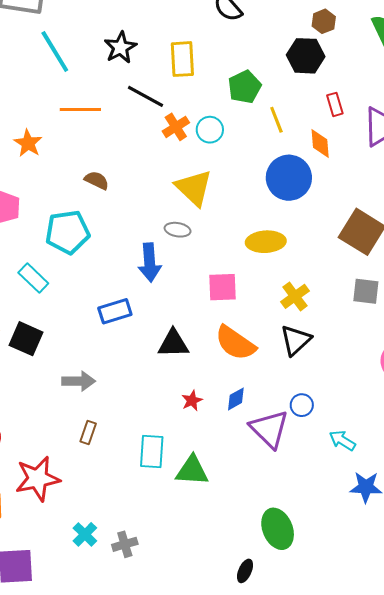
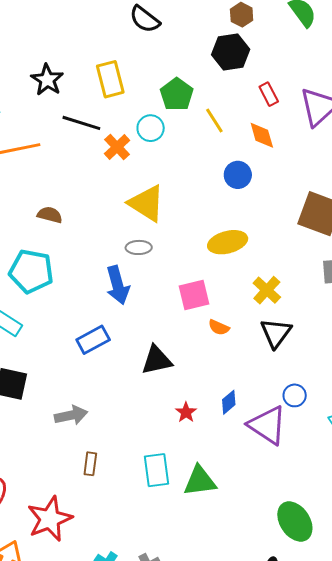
cyan circle: (210, 130) -> (151, 128), moved
blue circle: (289, 178) -> (238, 175), size x0.6
cyan pentagon: (68, 232) -> (31, 271), turned 30
orange semicircle: (235, 343) -> (219, 327), moved, size x0.5

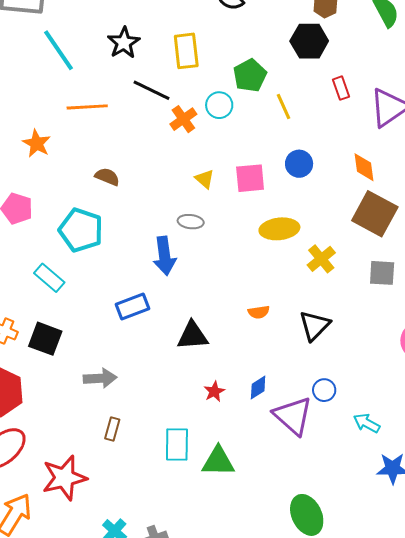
orange diamond: (262, 135) -> (364, 167), moved
yellow triangle: (147, 203) -> (205, 179), size x0.5
yellow cross: (267, 290) -> (321, 259), moved
pink square: (194, 295) -> (250, 178), moved
orange semicircle: (219, 327) -> (259, 312), turned -40

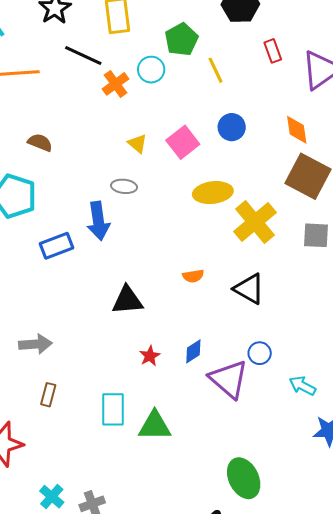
pink square: (250, 178) -> (183, 142), turned -32
yellow cross: (321, 259) -> (255, 222), size x1.5
blue rectangle: (133, 307) -> (57, 246), moved
black triangle: (315, 326) -> (249, 289), turned -44

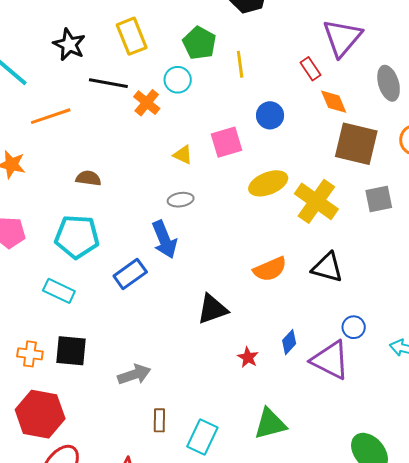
red rectangle: (273, 51) -> (310, 69), moved
yellow line: (215, 70) -> (240, 64), turned 32
pink square: (183, 142) -> (227, 142), turned 36
orange semicircle: (193, 276) -> (270, 269), size x1.6
cyan rectangle: (113, 409) -> (202, 437), moved, turned 40

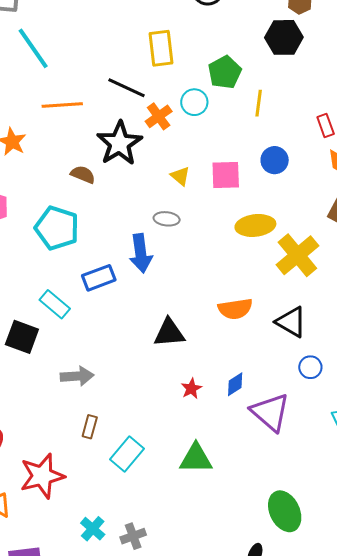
black star: (69, 45) -> (119, 143), moved, size x1.4
cyan rectangle: (59, 291) -> (55, 304), moved
blue circle: (354, 327) -> (310, 367), moved

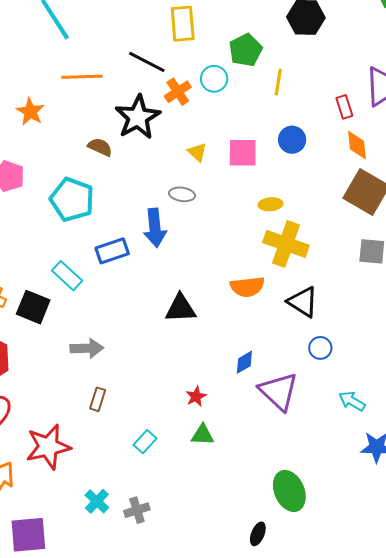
yellow ellipse: (255, 225) -> (271, 204), size x0.6
yellow cross: (297, 255) -> (286, 244), moved, turned -33
red star: (191, 389) -> (196, 397), moved
cyan rectangle: (127, 454) -> (145, 442), moved, size x0.7
green triangle: (196, 458) -> (203, 435), size x0.7

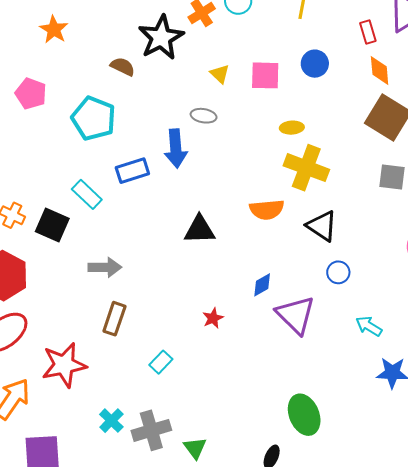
brown rectangle: (98, 399) -> (114, 319), size x1.4
green triangle: (203, 435) -> (195, 448), moved, turned 50
gray cross: (137, 510) -> (151, 430), size x1.5

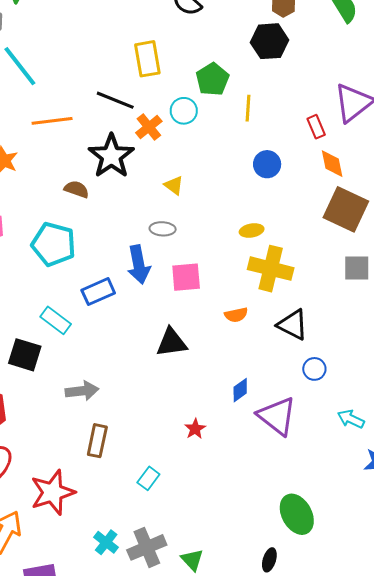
pink square: (265, 75) -> (186, 277), moved
orange semicircle: (267, 210) -> (236, 315), size x0.7

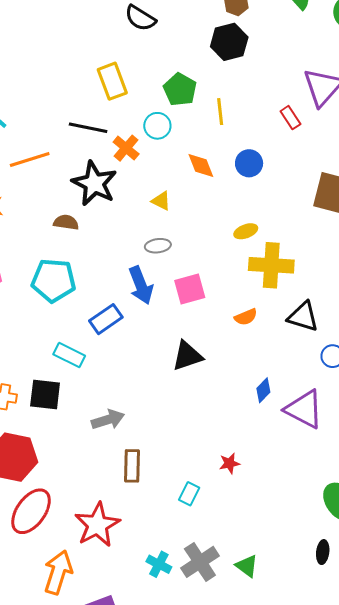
orange diamond: (332, 164) -> (201, 166), moved
red star: (195, 429) -> (229, 463), moved, turned 30

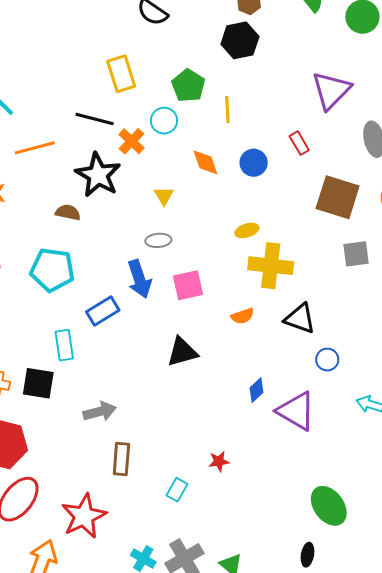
red rectangle: (290, 118) -> (299, 143), moved
yellow triangle: (161, 201) -> (164, 196), turned 30
cyan rectangle: (69, 355) -> (64, 345), turned 52

